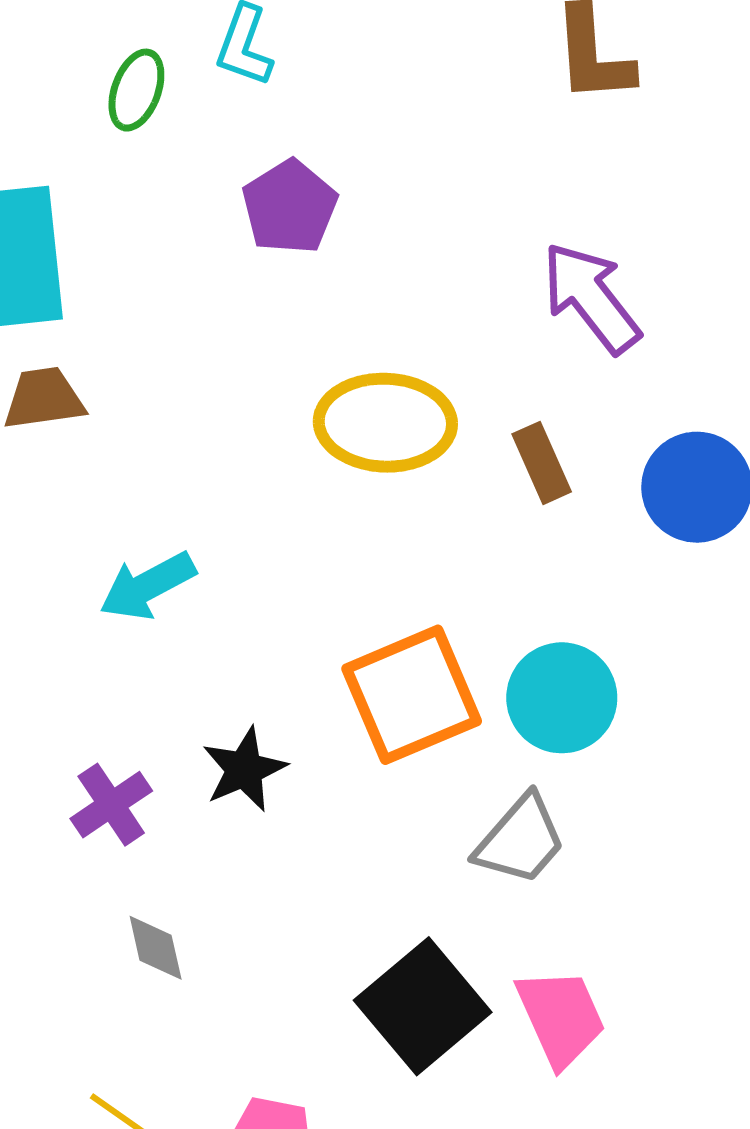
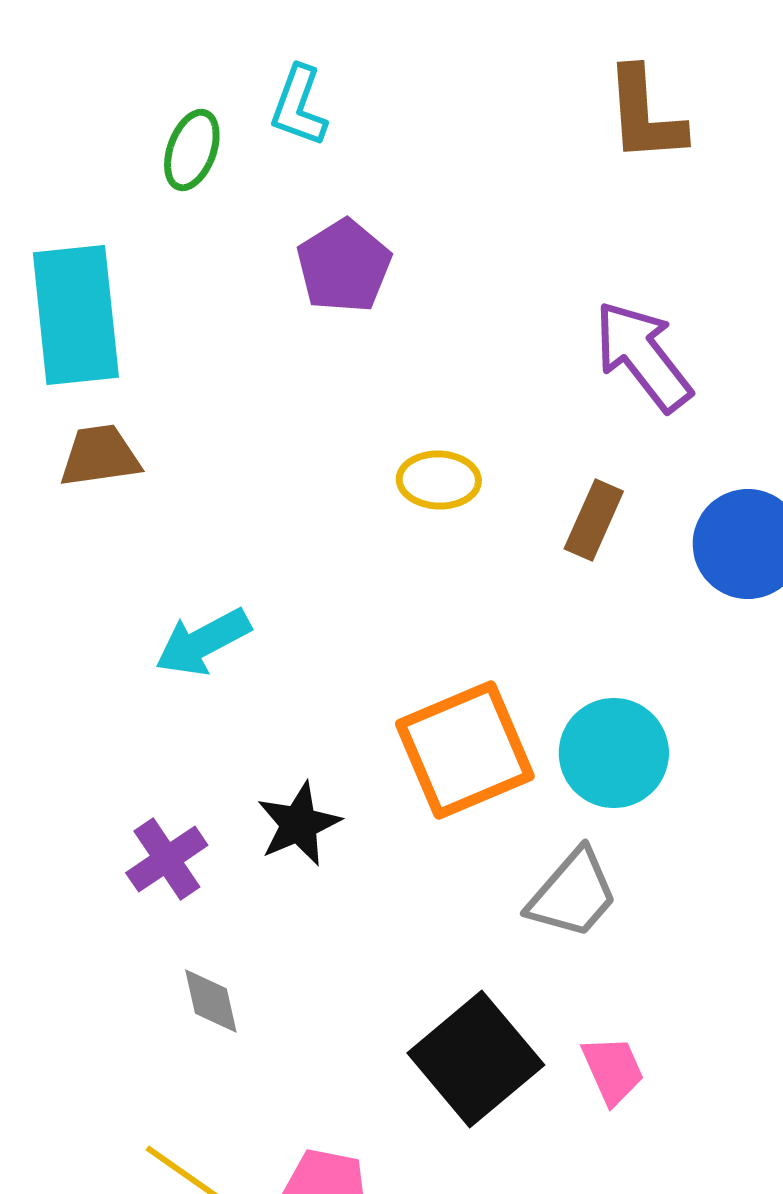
yellow ellipse: (385, 423) -> (439, 480), size x0.6
brown rectangle: (542, 463) -> (594, 520), turned 48
pink trapezoid: (561, 1017) -> (613, 1070), size x0.7

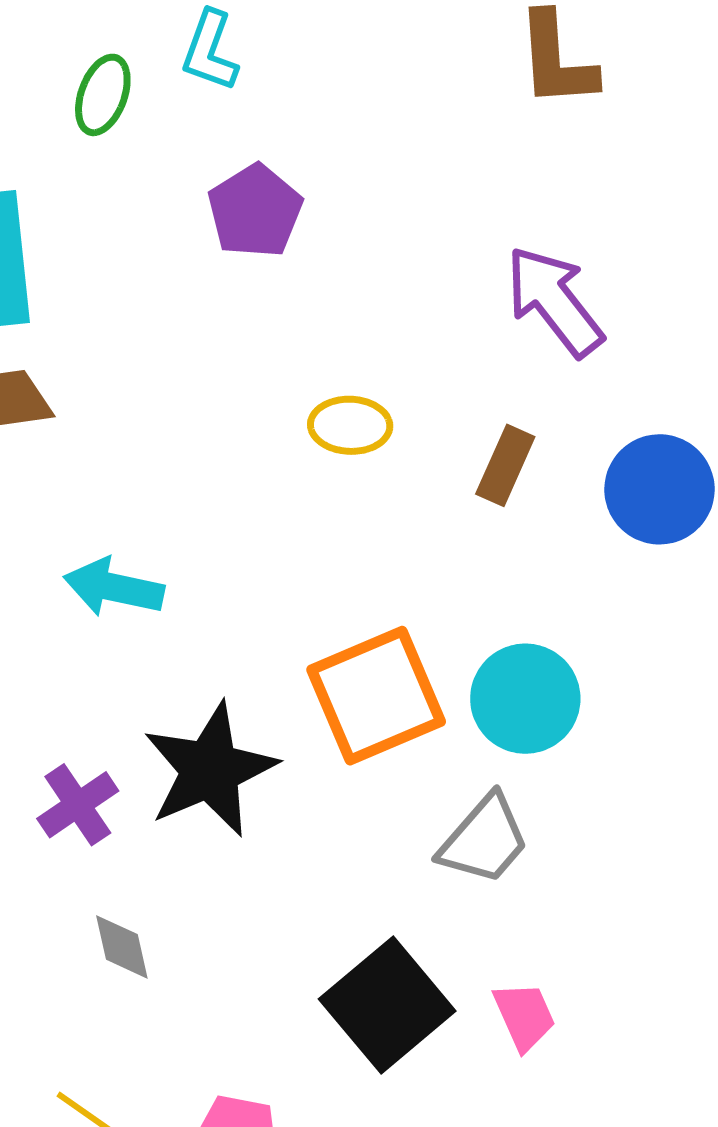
cyan arrow: (203, 642) -> (114, 587), turned 40
black star: (299, 824) -> (210, 770), size x1.6

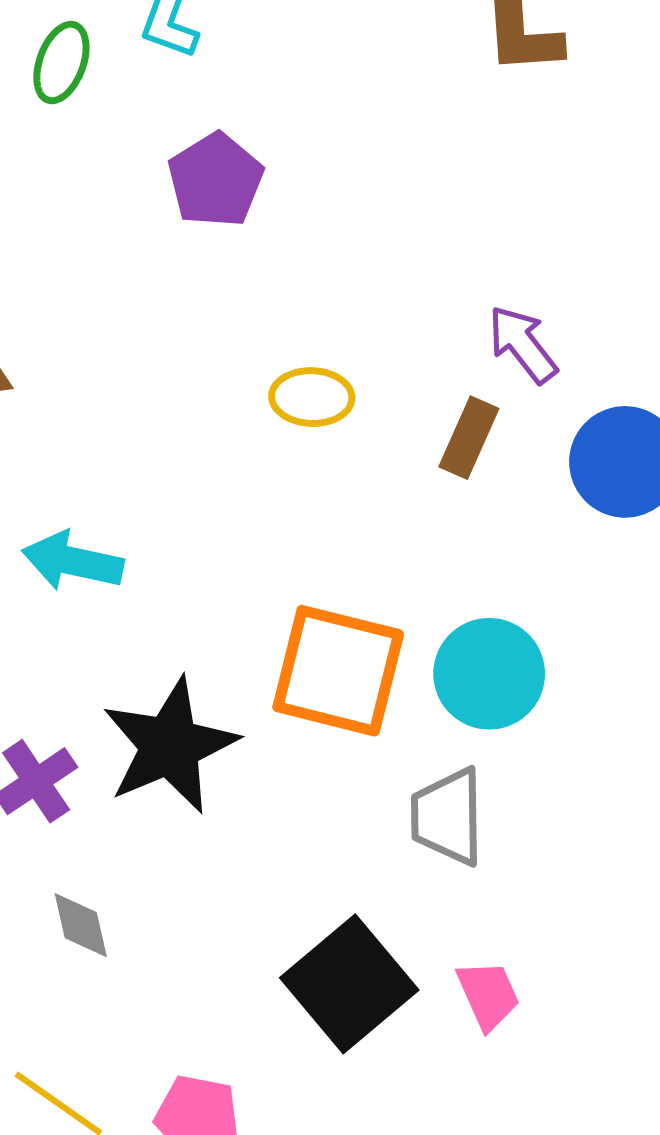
purple arrow: (554, 301) -> (523, 344), moved, size x0.7
orange square: (376, 696) -> (338, 671), turned 37
gray trapezoid: (484, 840) -> (448, 817), turned 138

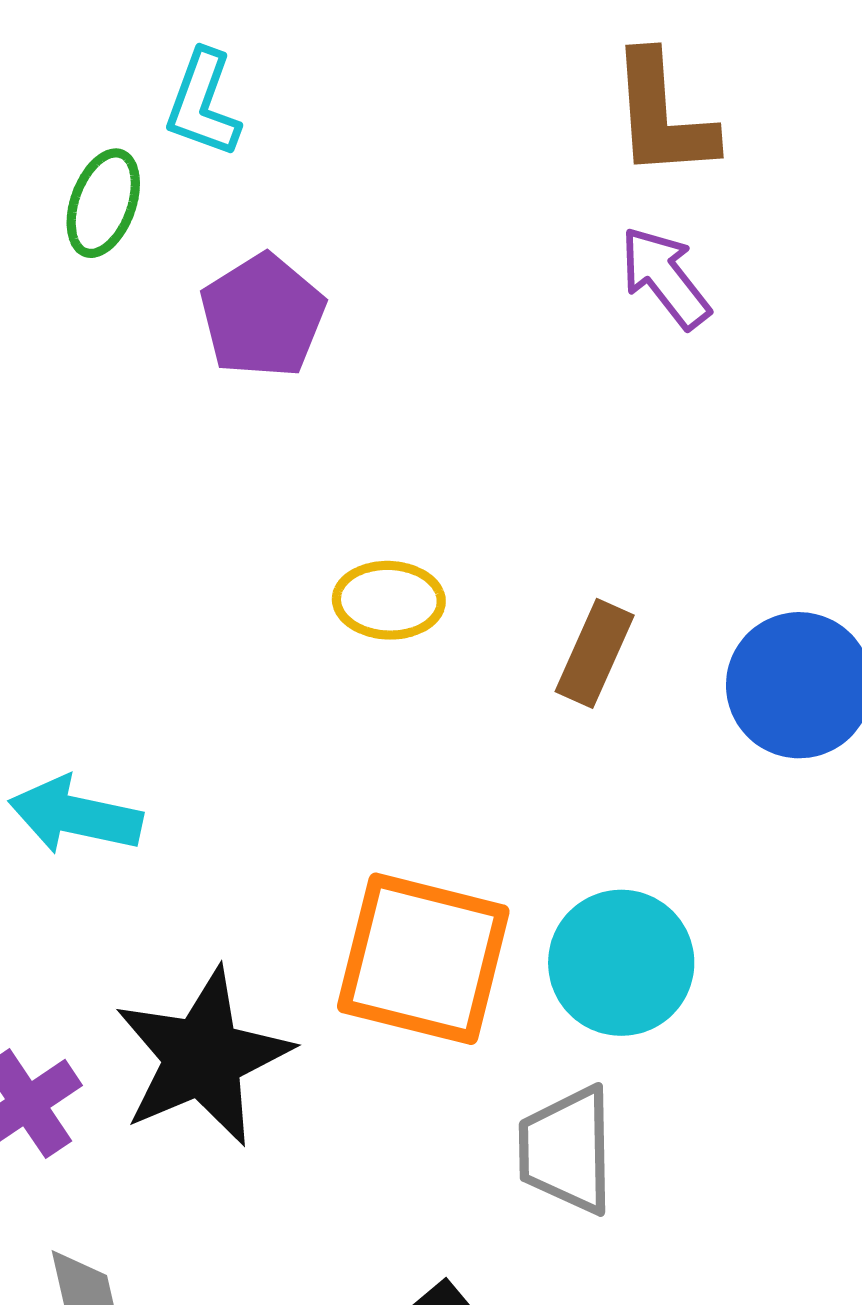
green ellipse: (61, 63) -> (103, 203), moved
purple arrow: (523, 344) -> (665, 278), moved

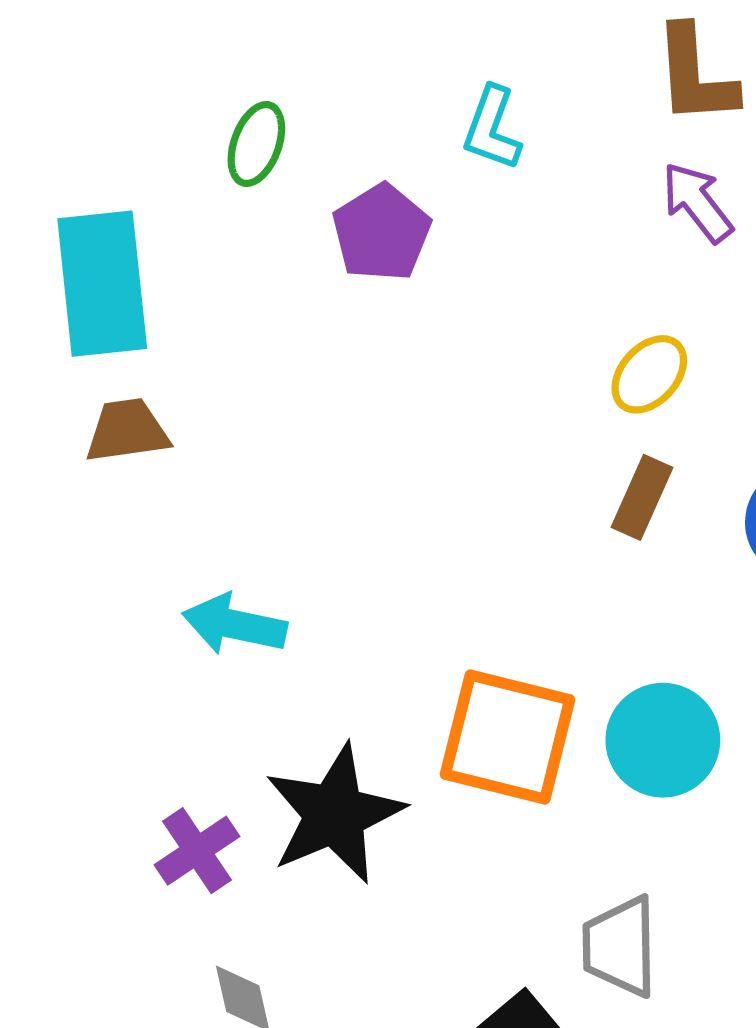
cyan L-shape: (203, 104) -> (492, 128), moved
yellow ellipse: (389, 600) -> (649, 374), moved, turned -50
gray trapezoid: (567, 1150) -> (620, 947), moved

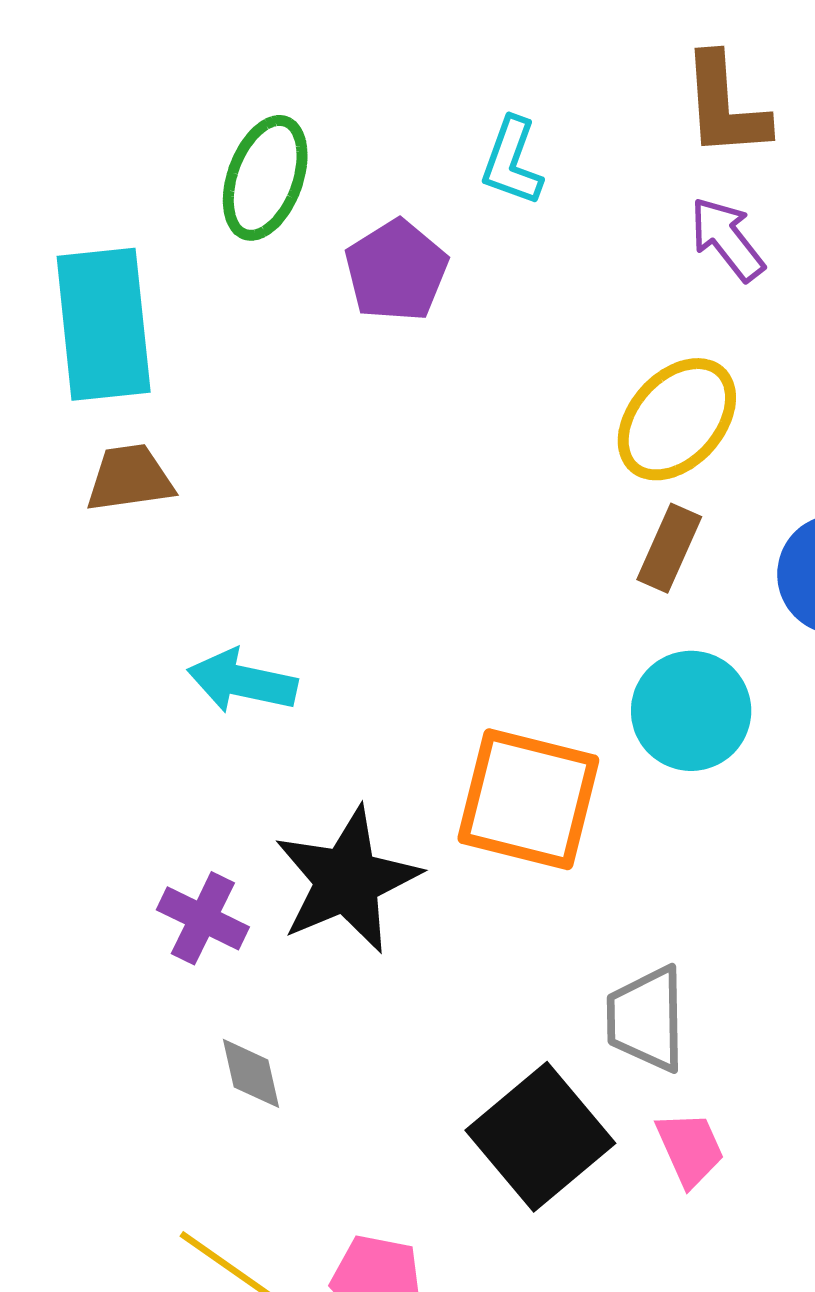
green ellipse: (256, 144) -> (265, 178), size x1.4
yellow ellipse: (649, 374) -> (677, 419), size x1.5
cyan circle: (663, 740) -> (691, 711), moved
purple cross: (197, 851) -> (203, 918), turned -30

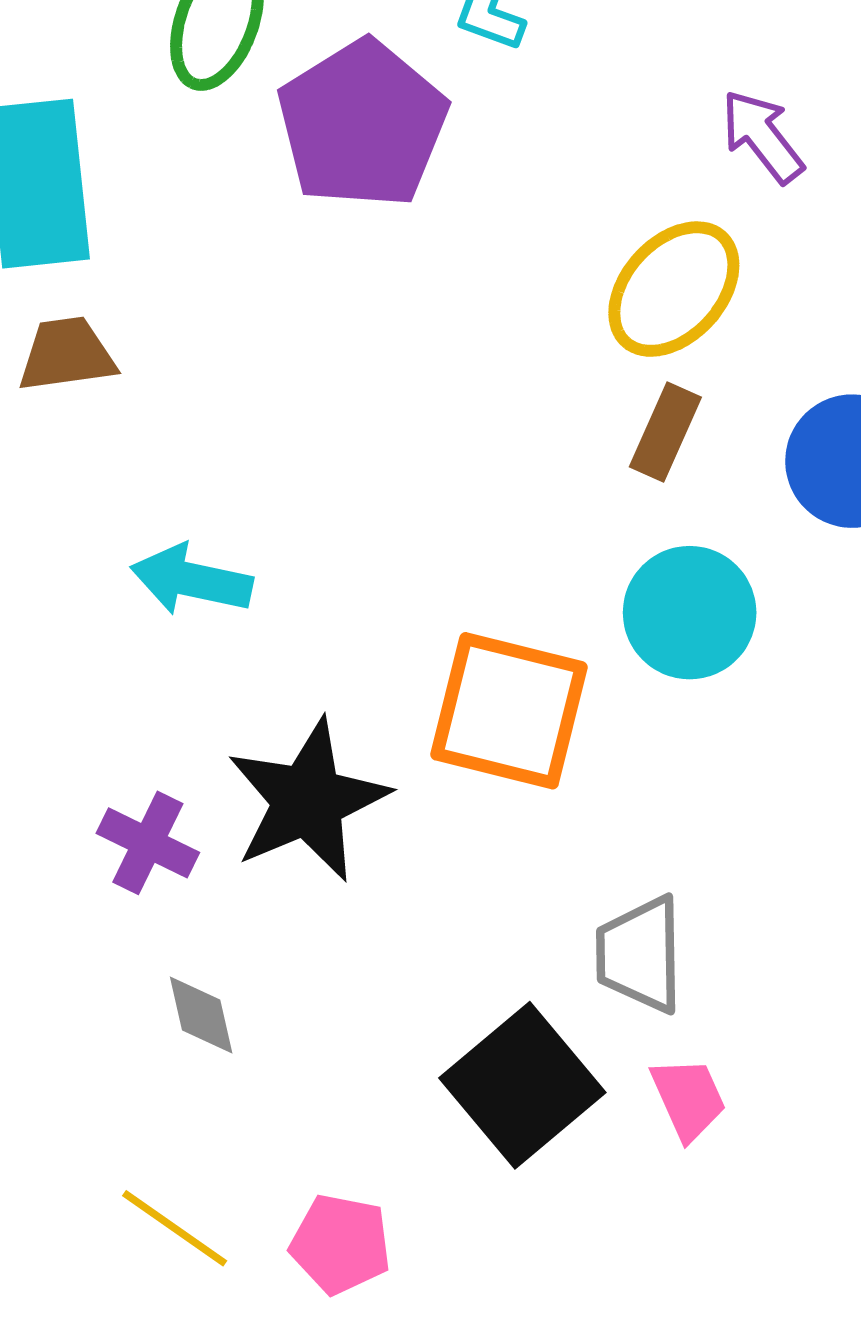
purple arrow: (727, 239) -> (762, 136), moved
purple pentagon: (396, 271) -> (362, 124), size x1.5

